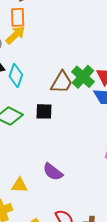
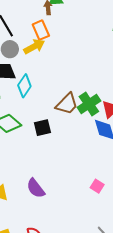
orange rectangle: (18, 17) -> (41, 30), turned -36
black square: (44, 111) -> (42, 128), turned -30

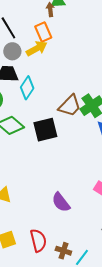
black square: (42, 128) -> (45, 130), size x1.4
purple semicircle: (36, 188) -> (61, 202), moved

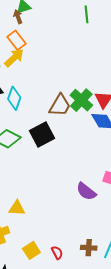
purple semicircle: (61, 202) -> (86, 191), moved
red semicircle: (38, 240) -> (57, 253), moved, size x0.6

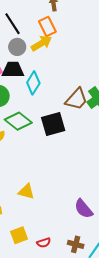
purple semicircle: (86, 191) -> (84, 209), moved
yellow triangle: (17, 208) -> (26, 192), moved
red semicircle: (57, 253) -> (44, 243), turned 88

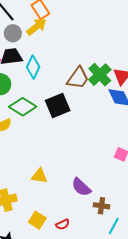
purple semicircle: (84, 209) -> (81, 187), moved
yellow square: (19, 235) -> (37, 220), turned -30
brown cross: (76, 244) -> (101, 206), moved

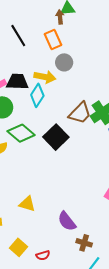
yellow arrow: (36, 27) -> (45, 77), moved, turned 40
gray circle: (13, 33) -> (64, 62), moved
black square: (58, 105) -> (56, 137), turned -30

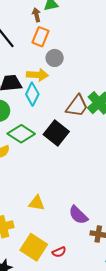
brown arrow: (60, 17) -> (36, 15), moved
orange rectangle: (53, 39) -> (41, 37), turned 54
yellow square: (19, 247) -> (34, 247), size x1.5

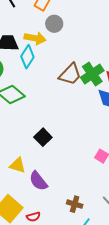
black square: (56, 133) -> (43, 137), moved, size x0.7
purple semicircle: (78, 215) -> (38, 181), moved

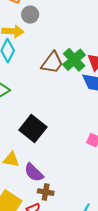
black square: (43, 137) -> (33, 129), size x1.5
brown cross: (75, 204) -> (46, 192), moved

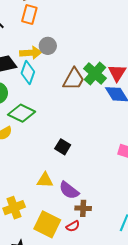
gray circle: (30, 15) -> (48, 46), moved
black square: (33, 129) -> (63, 147), size x0.6

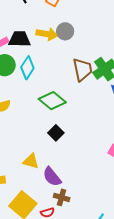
cyan diamond: (28, 73) -> (27, 68), moved
brown trapezoid: (74, 79) -> (82, 70), turned -55
green diamond: (22, 113) -> (52, 101), moved

